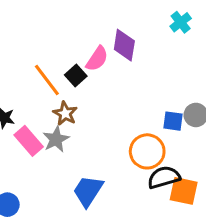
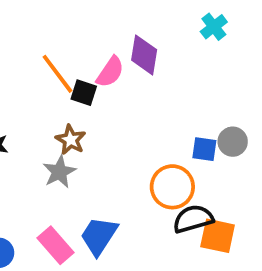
black square: (76, 75) -> (84, 93), turned -30
orange line: (47, 80) -> (57, 74), moved
pink rectangle: (29, 141) -> (56, 245), moved

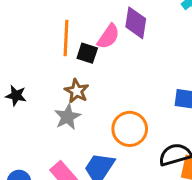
orange line: (57, 74) -> (66, 38), turned 40
orange circle: (172, 187) -> (130, 129), moved

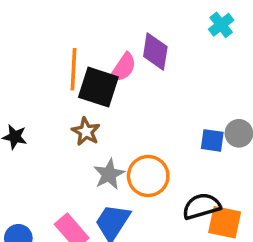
black square: (87, 53) -> (98, 87), size x1.6
gray star: (68, 117) -> (109, 174), moved

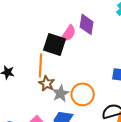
orange line: (73, 69) -> (41, 65), moved
brown star: (86, 132) -> (47, 83), moved

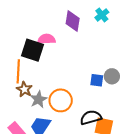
purple diamond: (87, 24) -> (73, 21), moved
pink semicircle: (69, 33) -> (47, 39), turned -126

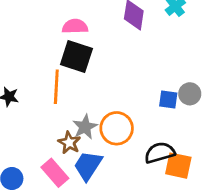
pink semicircle: (47, 39) -> (75, 26), moved
brown star: (24, 89) -> (69, 143), moved

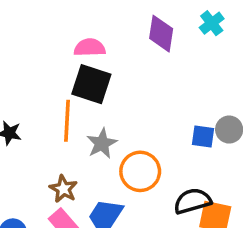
gray star: (85, 127) -> (102, 143), moved
brown star: (69, 143) -> (63, 189), moved

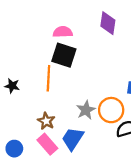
gray star: (102, 143) -> (86, 110), moved
orange circle: (140, 171) -> (111, 110), moved

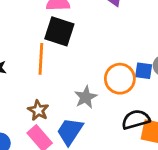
orange circle: (111, 110) -> (120, 79), moved

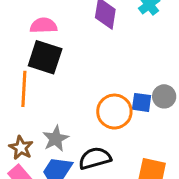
gray star: (86, 97) -> (56, 139), moved
black semicircle: (136, 120) -> (95, 158), moved

